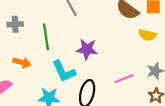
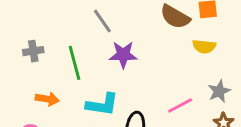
purple star: (87, 49) -> (123, 55), moved
cyan L-shape: (64, 71) -> (102, 105), turned -50

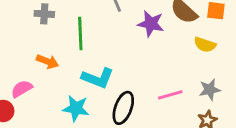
purple star: (123, 55) -> (151, 24), moved

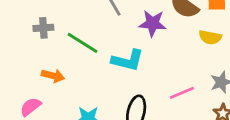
green line: (80, 33) -> (83, 43), turned -48
cyan L-shape: (98, 78) -> (128, 60), moved

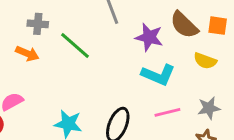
cyan L-shape: (128, 60) -> (158, 75), moved
orange arrow: (53, 76) -> (27, 54), moved

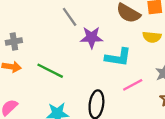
purple star: (149, 37) -> (92, 37), moved
green line: (75, 45) -> (50, 71), moved

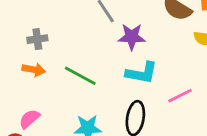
cyan L-shape: (118, 57) -> (142, 73), moved

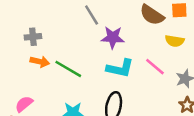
orange arrow: (34, 70) -> (40, 62), moved
pink line: (180, 96) -> (155, 67), moved, turned 65

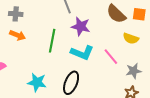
green line: (68, 69) -> (52, 41), moved, turned 60

